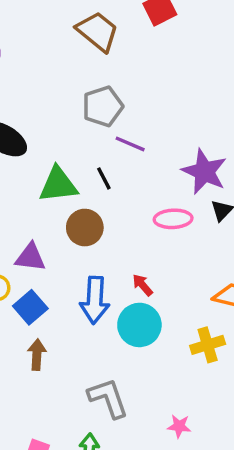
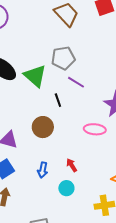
green triangle: (58, 185) -> (35, 76), moved, turned 40
blue arrow: (95, 300) -> (43, 170), size x0.6
cyan circle: (139, 325) -> (66, 188), size x0.6

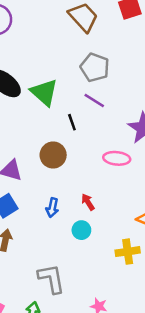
gray pentagon: (63, 58) -> (95, 67), moved, turned 30

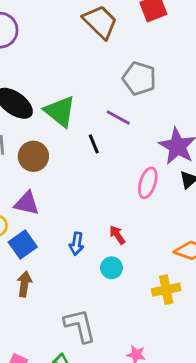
gray pentagon: (95, 67) -> (139, 78), moved
brown circle: (53, 155) -> (33, 156), moved
pink ellipse: (117, 158) -> (148, 183), turned -75

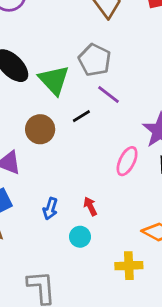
gray pentagon: (139, 78) -> (95, 60), moved
black line: (94, 144) -> (81, 116), turned 72
brown circle: (33, 156) -> (40, 129), moved

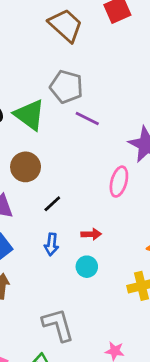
black line: (81, 116) -> (52, 204), moved
red arrow: (90, 206) -> (91, 234), turned 126

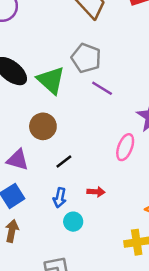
cyan circle: (87, 267) -> (73, 222), moved

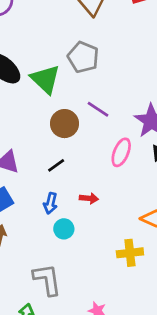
purple line: (102, 88) -> (98, 109), moved
brown circle: (43, 126) -> (64, 124), moved

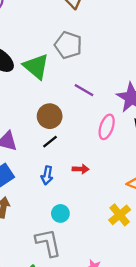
brown circle: (64, 124) -> (50, 116), moved
cyan circle: (64, 229) -> (60, 213), moved
yellow cross: (130, 253) -> (120, 215), turned -30

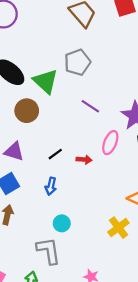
gray pentagon: (68, 45) -> (77, 62), turned 30
brown circle: (50, 116) -> (27, 111), moved
red arrow: (81, 169) -> (84, 159), moved

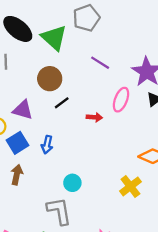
brown circle: (27, 111) -> (50, 79), moved
black line: (55, 154) -> (62, 103), moved
blue arrow: (51, 186) -> (47, 145), moved

